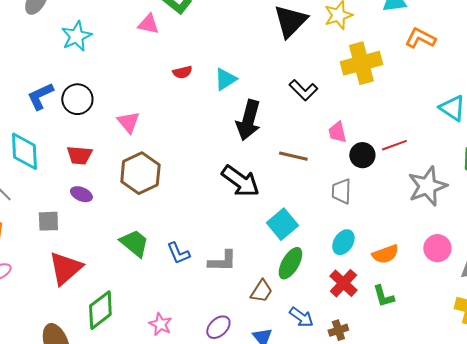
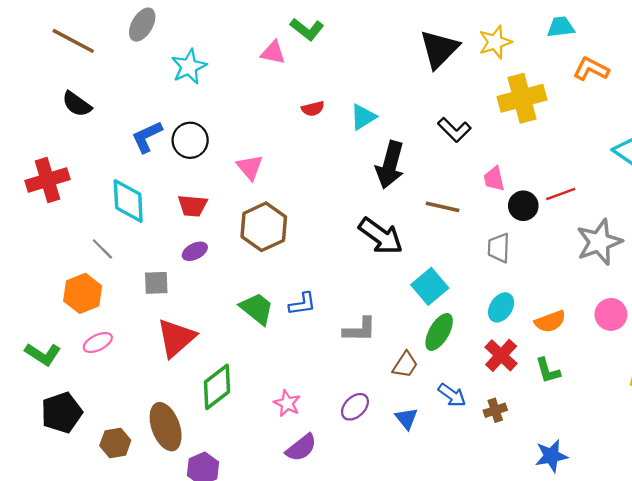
purple ellipse: (81, 194) -> (195, 251), turned -50
blue L-shape: (178, 253) -> (302, 304), moved, turned -75

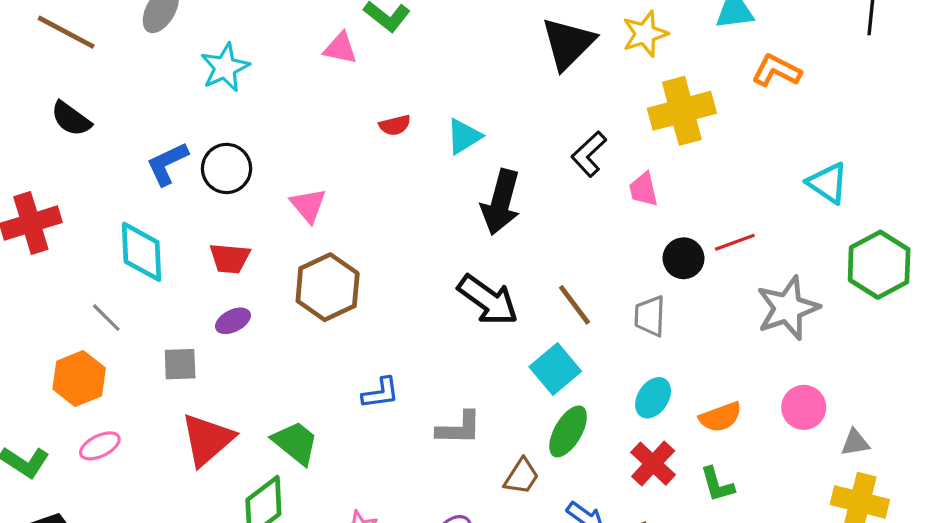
black L-shape: (454, 130) -> (589, 154), turned 92
pink trapezoid: (494, 179) -> (643, 189), moved
brown line: (443, 207) -> (574, 305), moved, turned 40
green trapezoid: (257, 309) -> (295, 443), moved

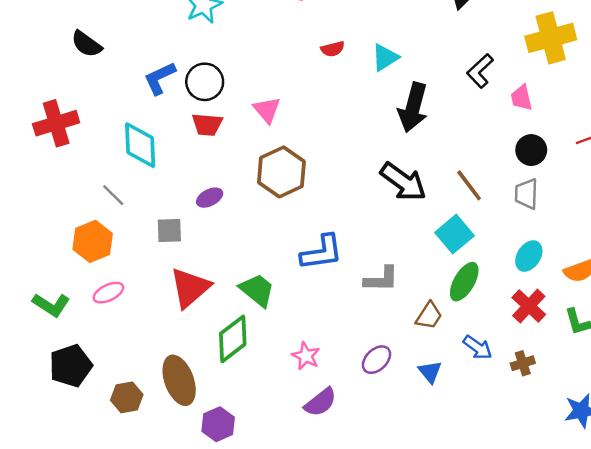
red trapezoid: (230, 258) -> (207, 124), moved
black circle: (683, 258) -> (531, 150), moved
blue L-shape: (380, 393) -> (322, 252), size x1.5

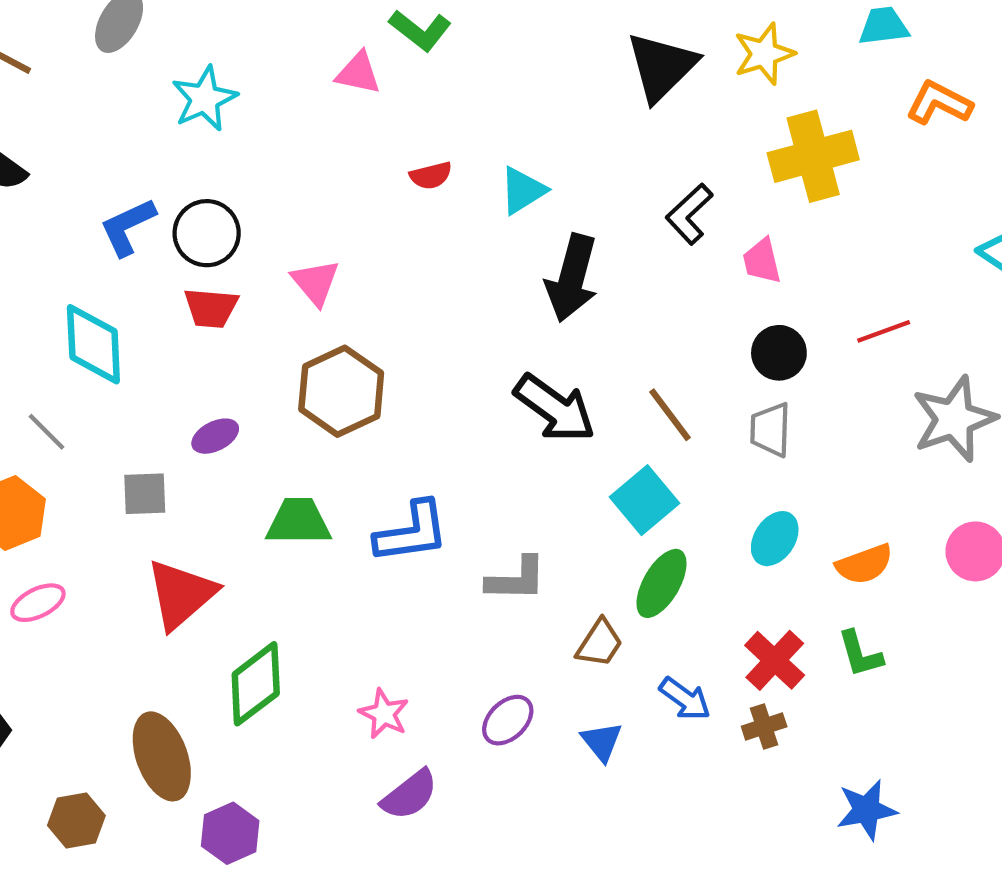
green trapezoid: (257, 290) -> (298, 521), moved, turned -39
red cross: (529, 306) -> (775, 660), moved
brown hexagon: (127, 397) -> (76, 820), moved

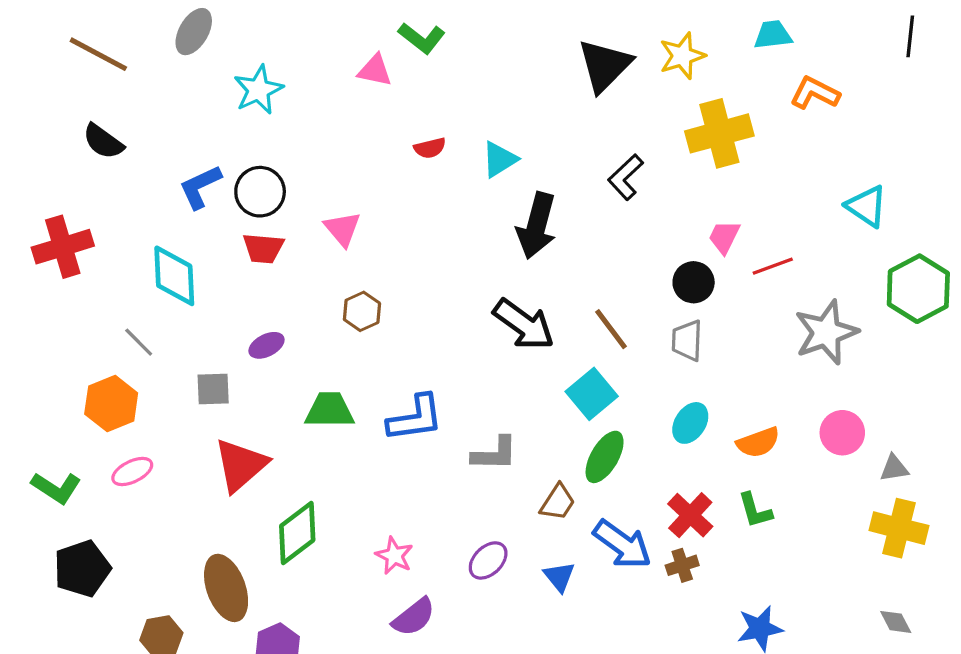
pink trapezoid: (762, 261) -> (724, 237), moved, turned 39
brown hexagon: (341, 391) -> (362, 311), size x0.6
blue arrow: (685, 699) -> (622, 544), size x1.5

